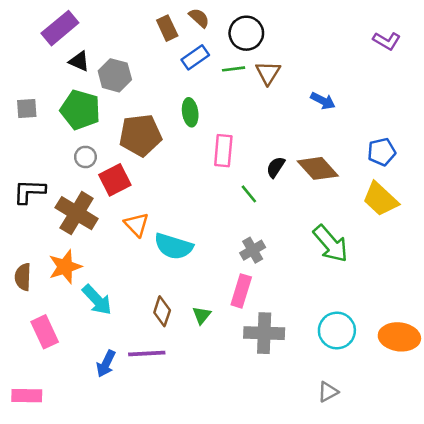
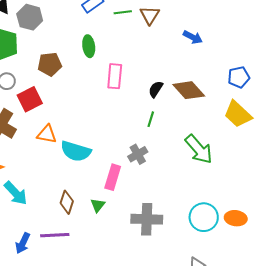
brown pentagon: (140, 135) -> (50, 64), size x0.7
green line: (249, 194) -> (151, 119), moved, turned 56
orange triangle: (137, 225) -> (47, 134), turned -35
pink rectangle: (241, 291) -> (113, 177), moved
orange ellipse: (399, 337) -> (236, 218), moved, size x0.7

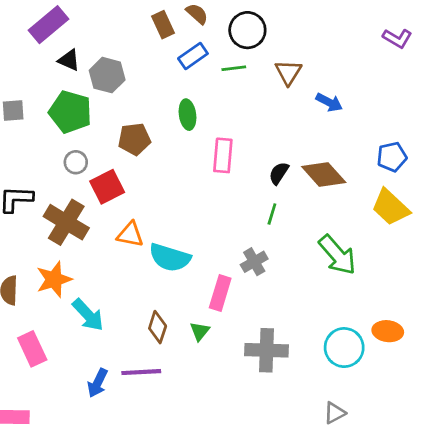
brown triangle: (150, 15) -> (288, 72), moved
orange ellipse: (236, 218) -> (388, 331), moved

